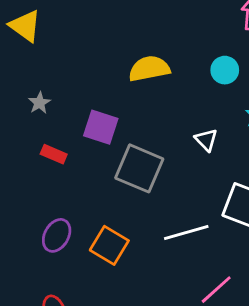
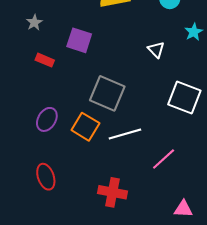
gray square: (139, 168) -> (107, 93), moved
white line: (186, 233) -> (125, 134), moved

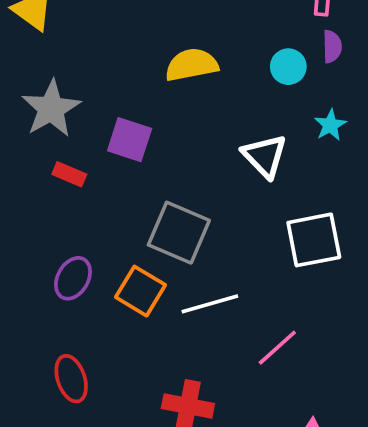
gray star: (34, 23) -> (51, 109), size x2.0
white triangle: (156, 50) -> (265, 156), size x1.5
white square: (184, 98) -> (314, 240), turned -32

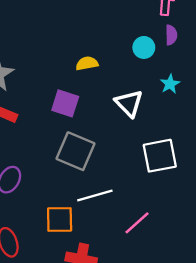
yellow semicircle: (192, 65) -> (87, 63), moved, size x0.7
purple square: (130, 140) -> (65, 103), moved
orange square: (141, 291) -> (60, 219), moved, turned -32

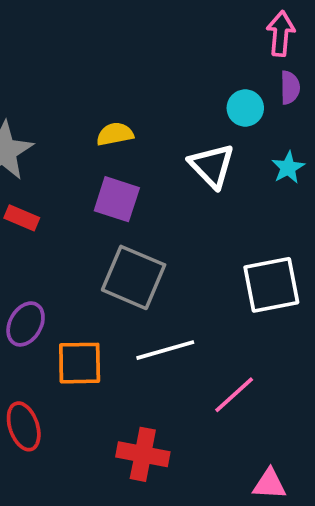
yellow semicircle: (87, 63) -> (115, 134), moved
white triangle: (129, 103) -> (212, 166), moved
orange square: (60, 219) -> (80, 363), moved

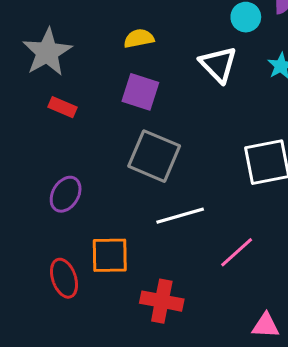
orange square: (80, 363) -> (110, 255), moved

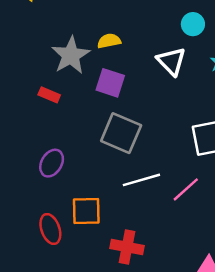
gray star: (47, 52) -> (71, 55), moved
pink line: (237, 252) -> (186, 189), moved

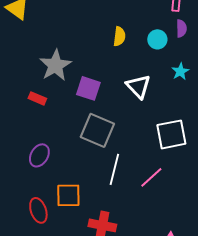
yellow semicircle: (109, 41) -> (119, 36), moved, turned 108
white triangle: (171, 61) -> (138, 86), moved
white line: (141, 180) -> (114, 169), turned -60

